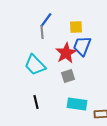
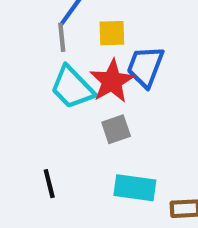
yellow square: (76, 27) -> (112, 33), moved
cyan trapezoid: (35, 65) -> (72, 87), moved

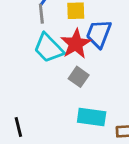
gray square: (116, 129) -> (79, 77), turned -36
black line: (49, 184) -> (18, 127), moved

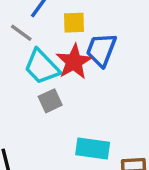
gray line: (41, 14) -> (21, 33), moved, turned -48
gray square: (79, 77) -> (50, 101), moved, turned 30

